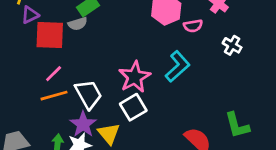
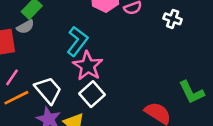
cyan L-shape: (178, 66) -> (77, 41), moved

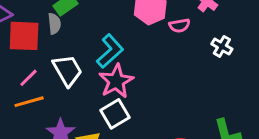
gray semicircle: (25, 27) -> (54, 24), turned -78
white trapezoid: (48, 90) -> (67, 70), moved

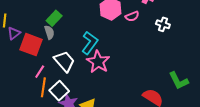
red square: (24, 36) -> (31, 45), turned 30
orange line: (29, 102) -> (43, 87), turned -54
white square: (115, 114) -> (59, 91), moved

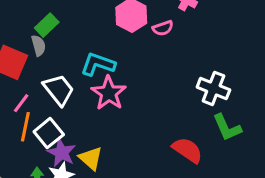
white cross: (163, 24) -> (213, 88), moved, size x1.5
cyan L-shape: (90, 43) -> (98, 64), turned -110

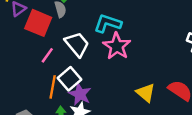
orange line: (25, 127) -> (53, 87), moved
yellow triangle: (91, 158) -> (146, 93), moved

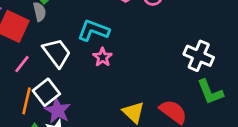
pink star: (117, 46) -> (103, 57), size x0.6

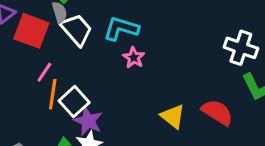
white trapezoid: (57, 53) -> (76, 30), moved
orange line: (26, 101) -> (53, 94), moved

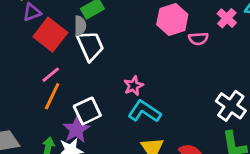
cyan L-shape: (121, 29) -> (144, 111), moved
white square: (74, 102) -> (87, 111), moved

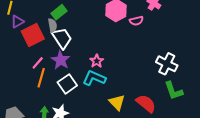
red square: (50, 35) -> (33, 35), turned 35
cyan L-shape: (144, 111) -> (94, 78), moved
purple star: (76, 130) -> (61, 60), moved

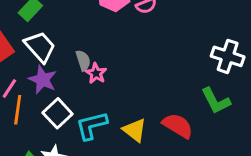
gray semicircle: (52, 25) -> (83, 60), moved
white cross: (167, 64) -> (228, 56), moved
cyan L-shape: (94, 78) -> (91, 126), moved, turned -30

